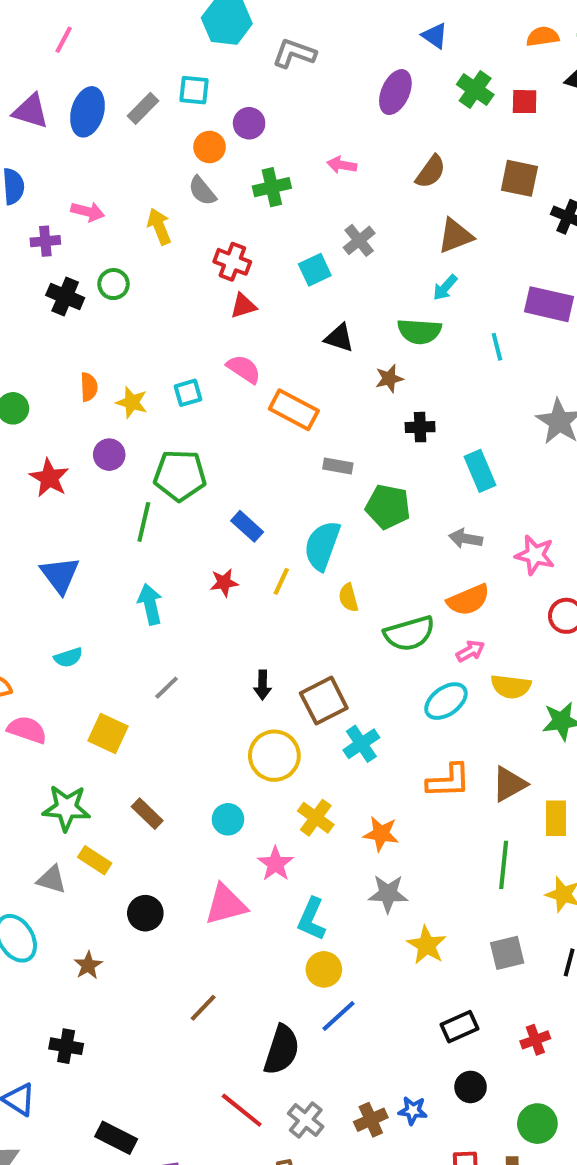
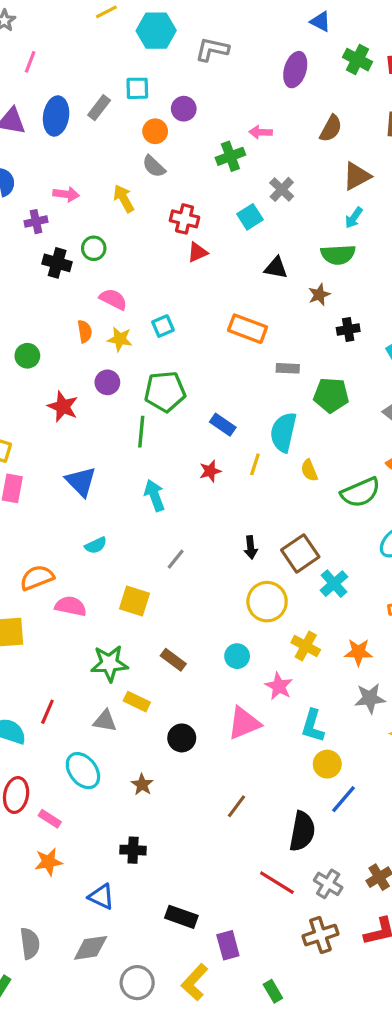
green cross: (272, 187) -> (230, 156), moved
pink semicircle: (244, 369) -> (113, 299), moved

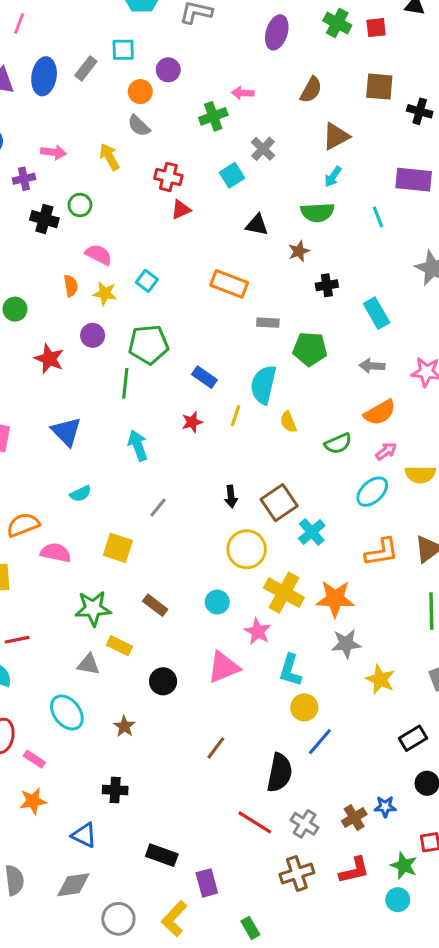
cyan square: (163, 326) -> (147, 281), turned -30
green semicircle: (360, 492) -> (338, 444), size x0.7
yellow cross: (306, 646) -> (284, 593), size x1.4
orange star: (358, 652) -> (335, 599), size x1.4
red line: (47, 712) -> (17, 640), moved, turned 55

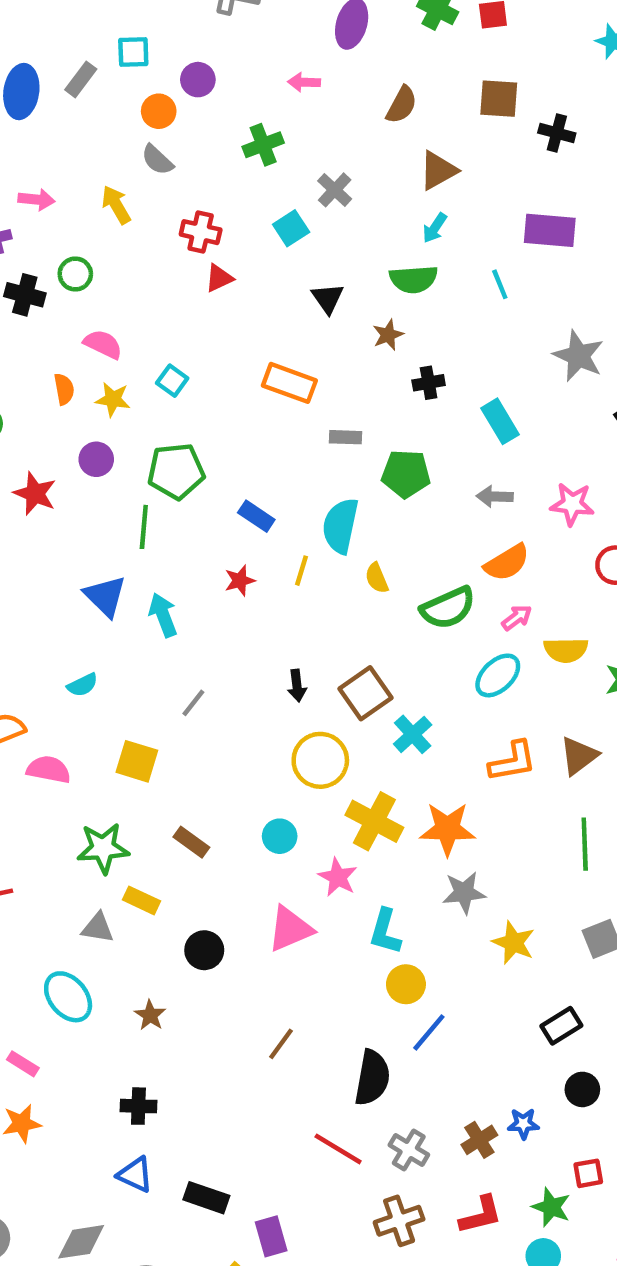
pink arrow: (243, 93) -> (304, 82), moved
black triangle: (257, 225) -> (328, 298), turned 45
blue triangle: (66, 432) -> (105, 596), moved
green semicircle: (338, 444) -> (448, 608), size x1.4
blue triangle: (84, 835) -> (135, 1175), moved

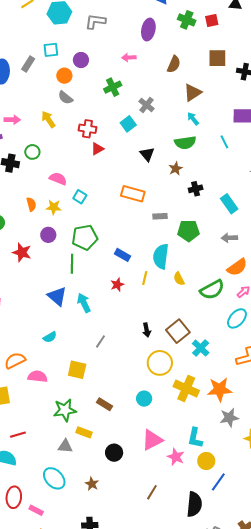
cyan arrow: (435, 228) -> (193, 119), turned 112
pink semicircle: (103, 344) -> (58, 179), moved
pink star: (338, 877) -> (176, 457), moved

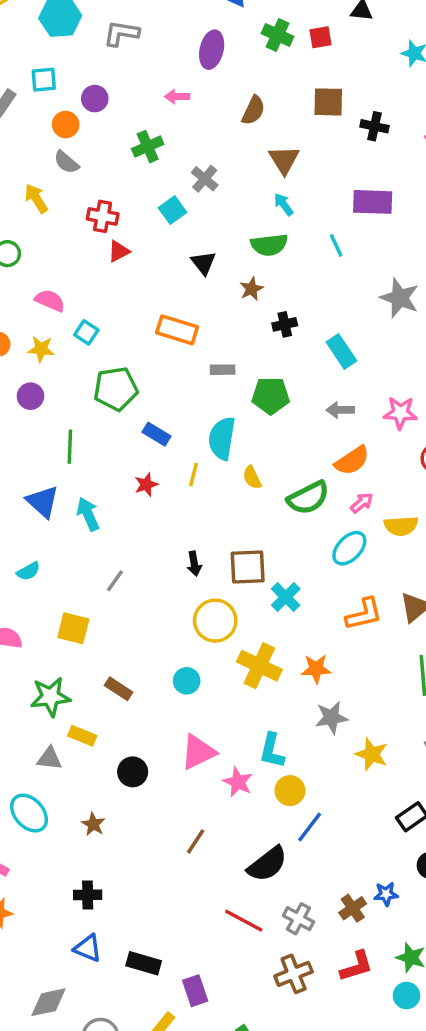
brown triangle: (193, 93) -> (284, 160), turned -30
green pentagon: (85, 237) -> (116, 389), moved
brown square: (178, 331) -> (248, 567), turned 35
orange star: (220, 389) -> (316, 669), size x0.7
black semicircle: (194, 504) -> (267, 864), turned 45

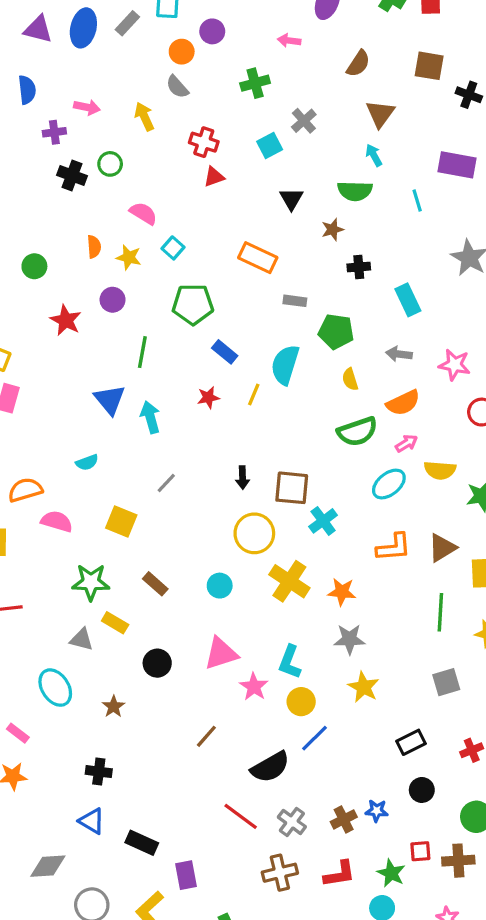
yellow semicircle: (252, 477) -> (350, 379), moved
yellow star: (372, 754) -> (364, 687), moved

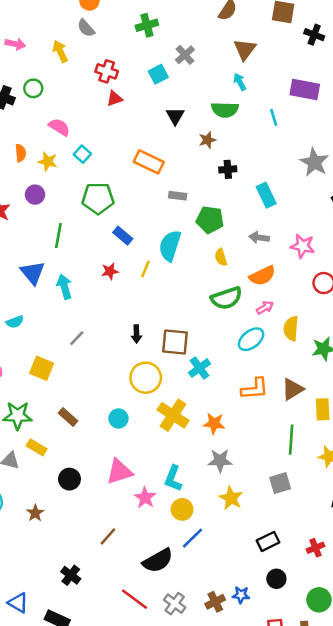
yellow semicircle: (440, 470) -> (291, 328), turned 90
gray square: (446, 682) -> (280, 483), moved
black cross: (99, 772) -> (71, 575), moved, turned 30

